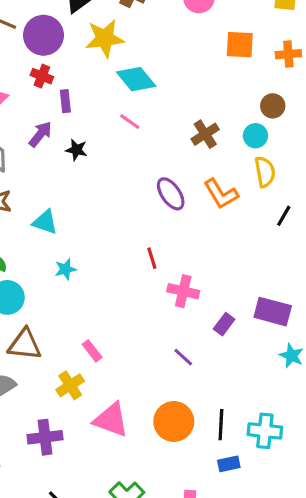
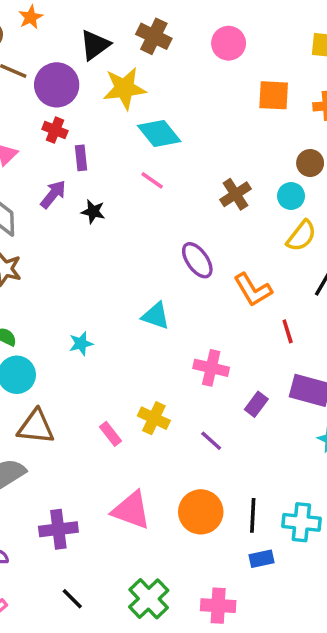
yellow semicircle: (265, 172) -> (301, 236), turned 48
orange L-shape: (221, 194) -> (253, 290), moved
cyan triangle: (45, 222) -> (156, 316), moved
red line: (152, 258) -> (288, 331), moved
yellow cross: (70, 385) -> (154, 418), moved, turned -32

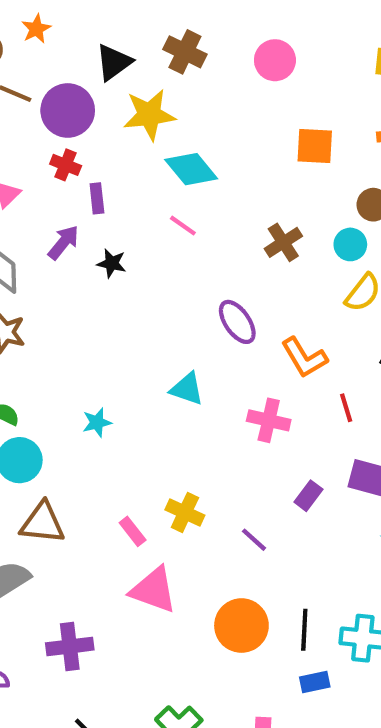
orange square: (274, 95) -> (315, 146), moved
pink cross: (211, 368) -> (269, 420), moved
pink triangle: (131, 510) -> (154, 590), moved

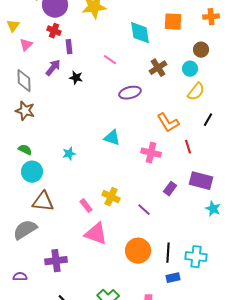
cyan diamond: (191, 169) -> (140, 33), moved, turned 30
purple ellipse: (237, 322) -> (130, 93), moved, turned -70

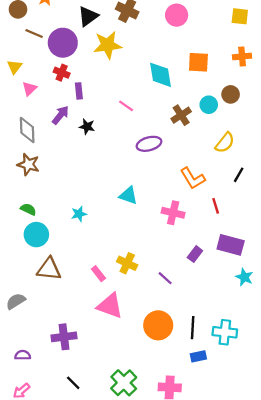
cyan circle: (190, 69) -> (209, 105), moved
gray semicircle: (25, 230) -> (16, 301), moved, size x0.7

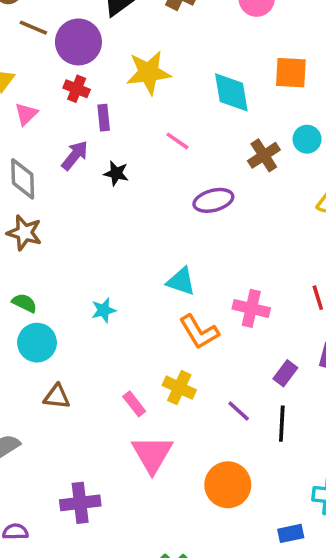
yellow star: (108, 45) -> (149, 73), moved
orange L-shape: (193, 178) -> (199, 332), moved
brown triangle: (49, 269) -> (57, 397), size x0.7
pink triangle: (110, 306) -> (152, 454), turned 40
black line: (193, 328) -> (282, 424), moved

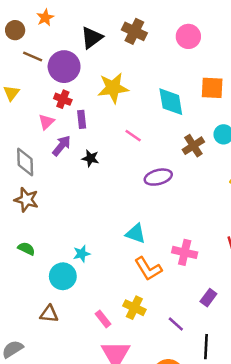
pink triangle: (26, 114) -> (46, 122), moved
cyan circle: (37, 343) -> (63, 276), moved
black line: (282, 424) -> (206, 347), moved

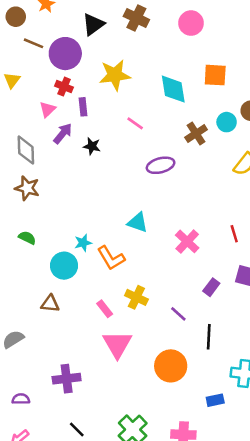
pink cross: (185, 252) -> (187, 241), turned 30
orange L-shape: (148, 269) -> (111, 258), moved

